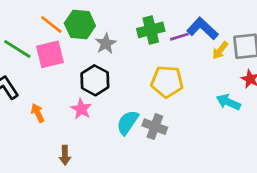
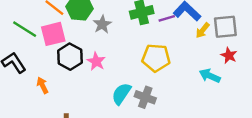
black hexagon: (95, 80) -> (70, 57), moved
pink star: (81, 109) -> (96, 61), moved

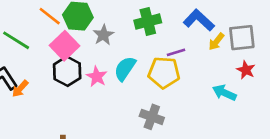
purple line: (167, 18) -> (176, 52), moved
pink square: (53, 34) -> (64, 46), moved, turned -30
orange arrow: (42, 85) -> (20, 89), moved, turned -112
cyan semicircle: (121, 94) -> (125, 69), moved

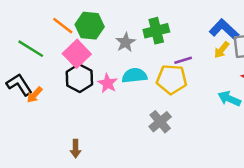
blue L-shape: (199, 20) -> (224, 29), moved
gray star: (103, 35) -> (126, 42), moved
cyan semicircle: (125, 69) -> (134, 76), turned 50
gray cross: (152, 117) -> (160, 122), turned 30

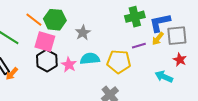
blue L-shape: (224, 29) -> (160, 23), turned -55
green cross: (156, 31) -> (135, 17), moved
pink square: (77, 54) -> (45, 42), turned -30
purple line: (183, 60) -> (139, 46), moved

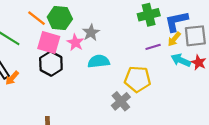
yellow pentagon: (119, 62) -> (138, 79), moved
pink star: (69, 65) -> (75, 42), moved
cyan arrow: (164, 77) -> (181, 60), moved

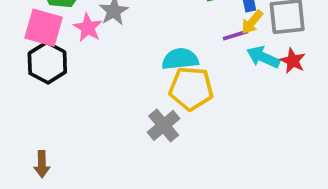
purple line: (153, 47) -> (235, 35), moved
cyan semicircle: (99, 61) -> (180, 59), moved

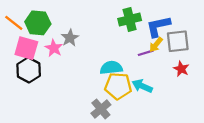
cyan arrow: (263, 57) -> (142, 86), moved

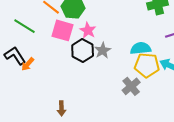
gray star: (70, 38) -> (103, 50), moved
black hexagon: (29, 70) -> (83, 50), moved

